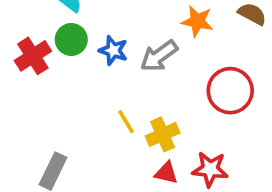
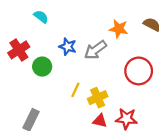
green circle: (71, 39) -> (42, 67), moved
yellow line: (126, 122) -> (75, 90), turned 56

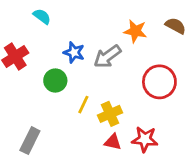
green circle: (42, 67) -> (55, 81), moved

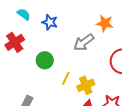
cyan semicircle: (42, 16) -> (24, 14), moved
blue star: (74, 52) -> (50, 22), moved

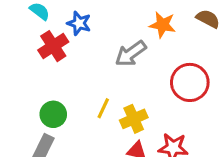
red cross: (15, 42) -> (53, 46), moved
green circle: (45, 60) -> (53, 114), moved

